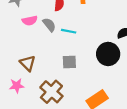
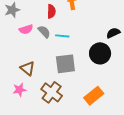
gray square: (69, 62) -> (65, 64), size x1.5

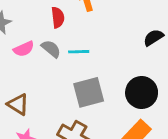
black circle: (100, 53) -> (142, 93), moved
brown triangle: (28, 68) -> (18, 104), moved

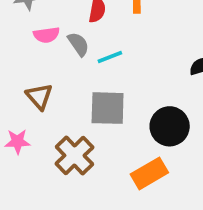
cyan line: (79, 52) -> (110, 57), turned -36
brown triangle: (18, 104) -> (39, 96), moved

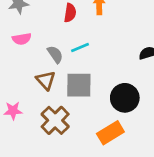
pink semicircle: (46, 35) -> (22, 39), moved
gray semicircle: (78, 44) -> (55, 54), moved
brown triangle: (39, 96) -> (46, 80), moved

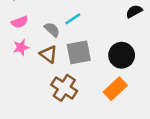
pink star: (13, 111) -> (21, 47), moved

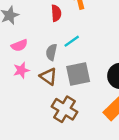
gray semicircle: (52, 30) -> (51, 52), turned -119

